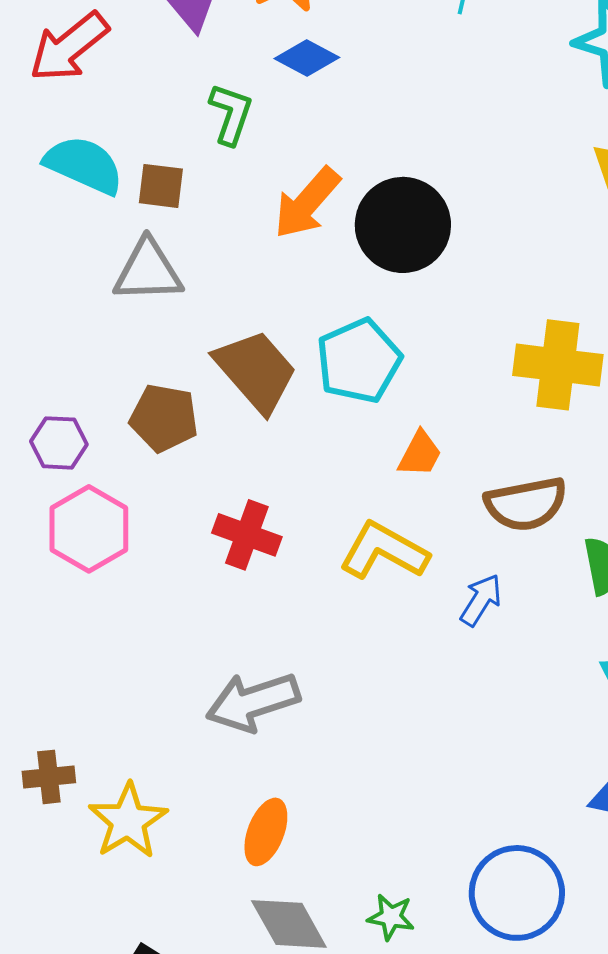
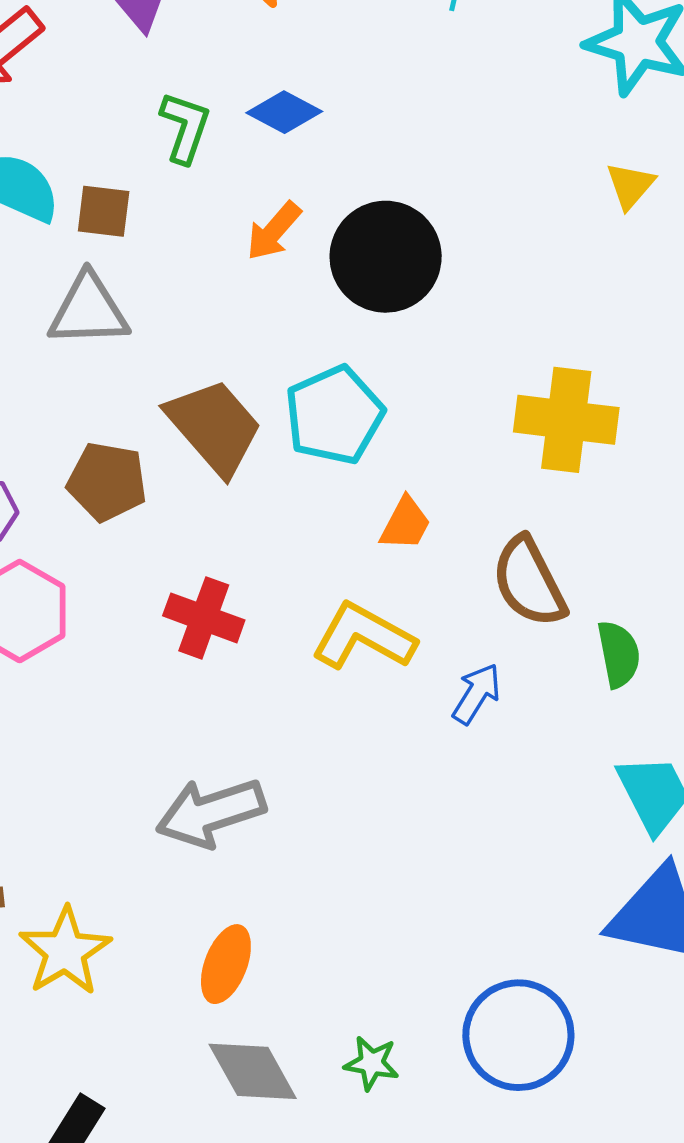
blue diamond: (307, 58) -> (284, 112), moved
orange arrow: (307, 203) -> (274, 231), size x0.7
brown semicircle: (526, 504) -> (529, 582), turned 74

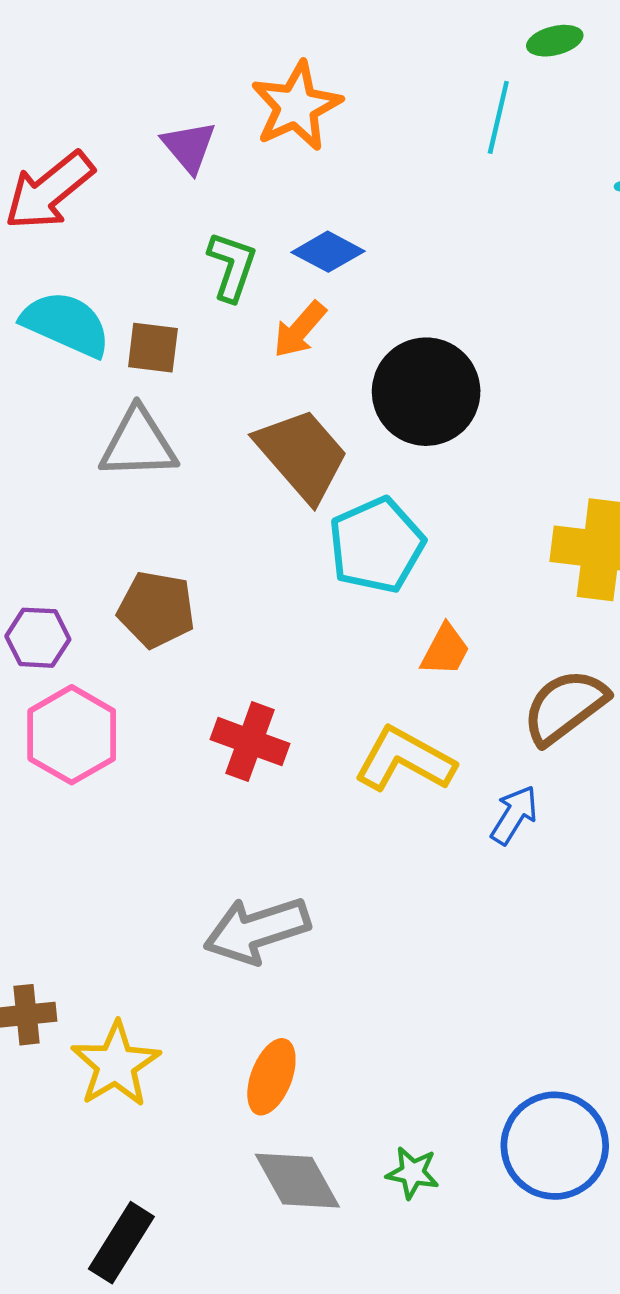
orange arrow: (274, 231) -> (300, 330), moved
brown trapezoid: (214, 427) -> (302, 455), moved
brown semicircle: (529, 582) -> (565, 707), turned 80

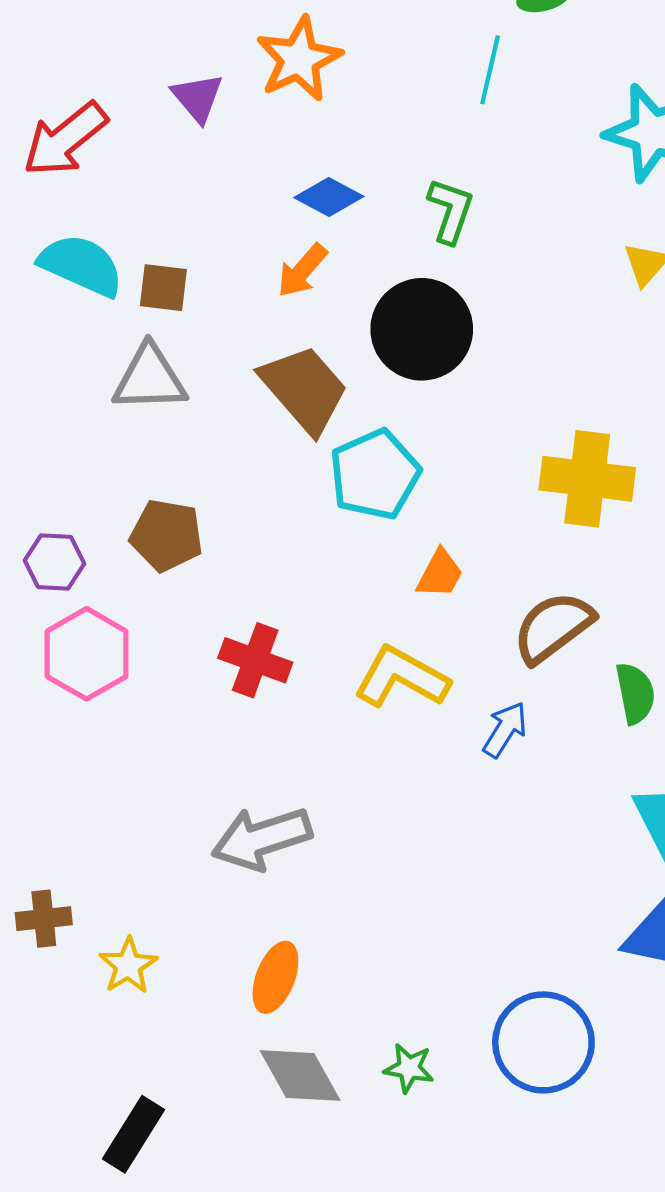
green L-shape: (232, 266) -> (451, 211), moved
yellow star: (116, 1064) -> (128, 966), size x0.7

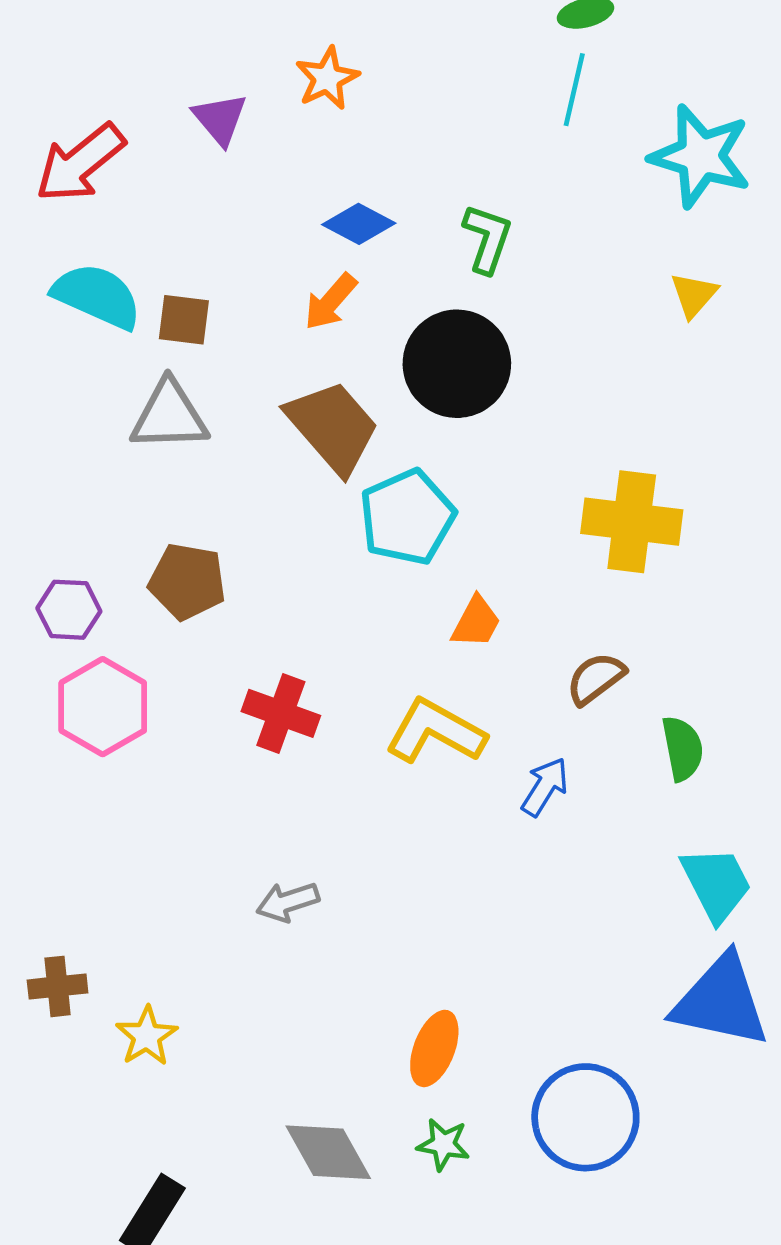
orange star: (299, 59) -> (327, 78), size x0.7
cyan line: (490, 70) -> (574, 90), moved
brown semicircle: (553, 627) -> (596, 678), size x0.7
gray arrow: (262, 839) -> (288, 902), size x0.6
orange ellipse: (275, 977) -> (434, 1048), moved

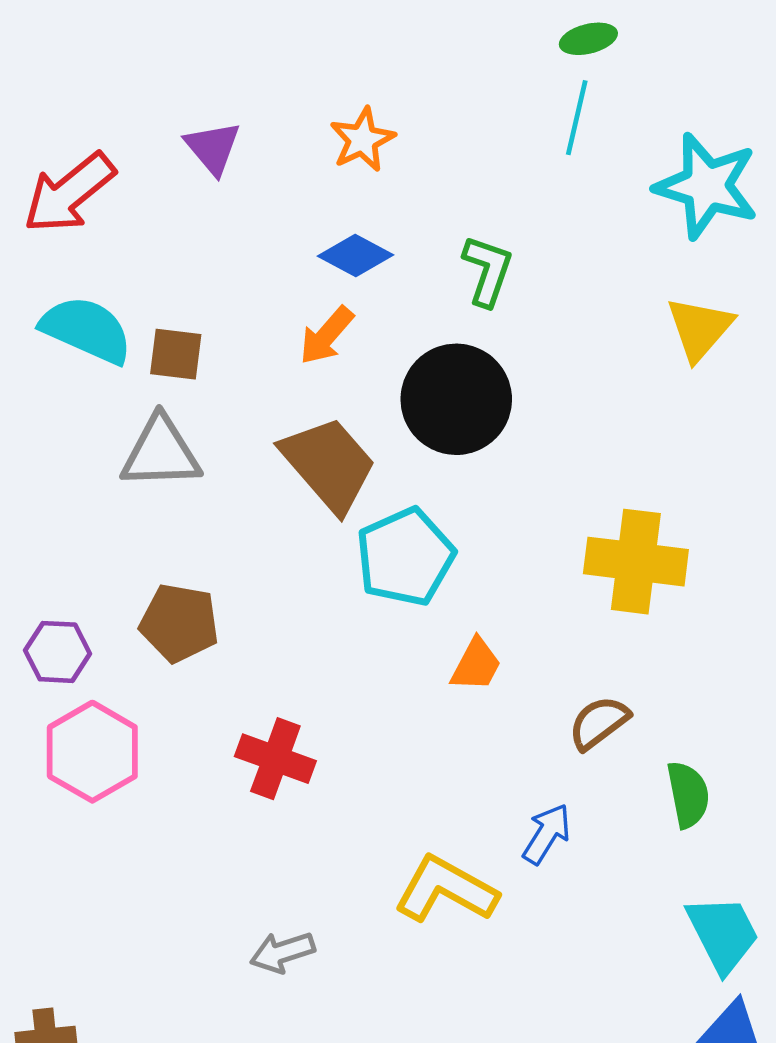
orange star: (327, 78) -> (362, 140), moved
yellow triangle: (694, 295) -> (700, 329), size x1.4
yellow L-shape: (435, 731) -> (446, 890), moved

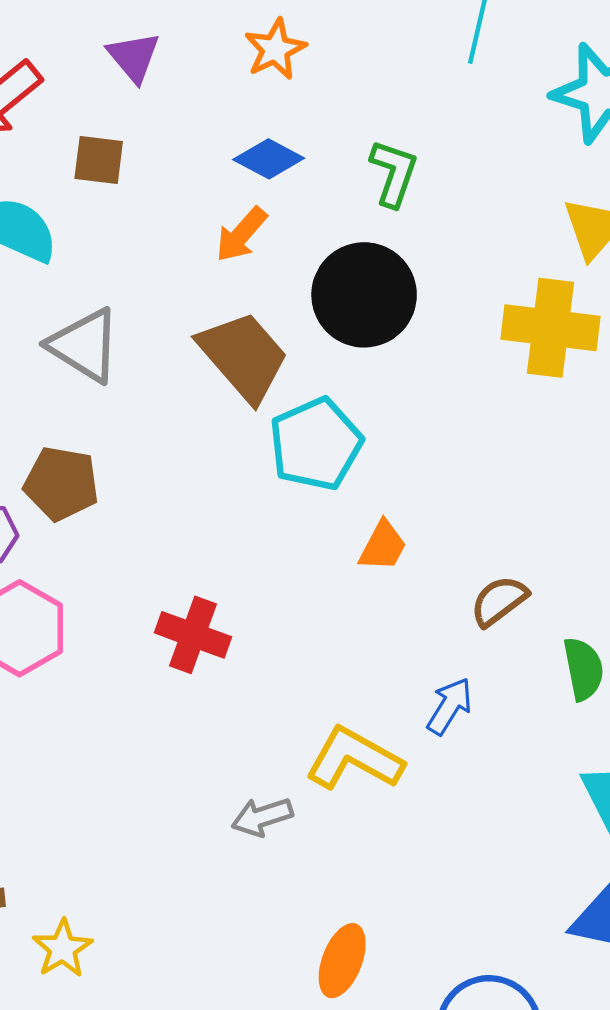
brown square: (176, 354) -> (99, 160), moved
gray triangle: (161, 453) -> (84, 345), turned 34
yellow cross: (636, 562) -> (551, 328), moved
brown pentagon: (179, 623) -> (61, 484), moved
gray arrow: (282, 952) -> (262, 817), moved

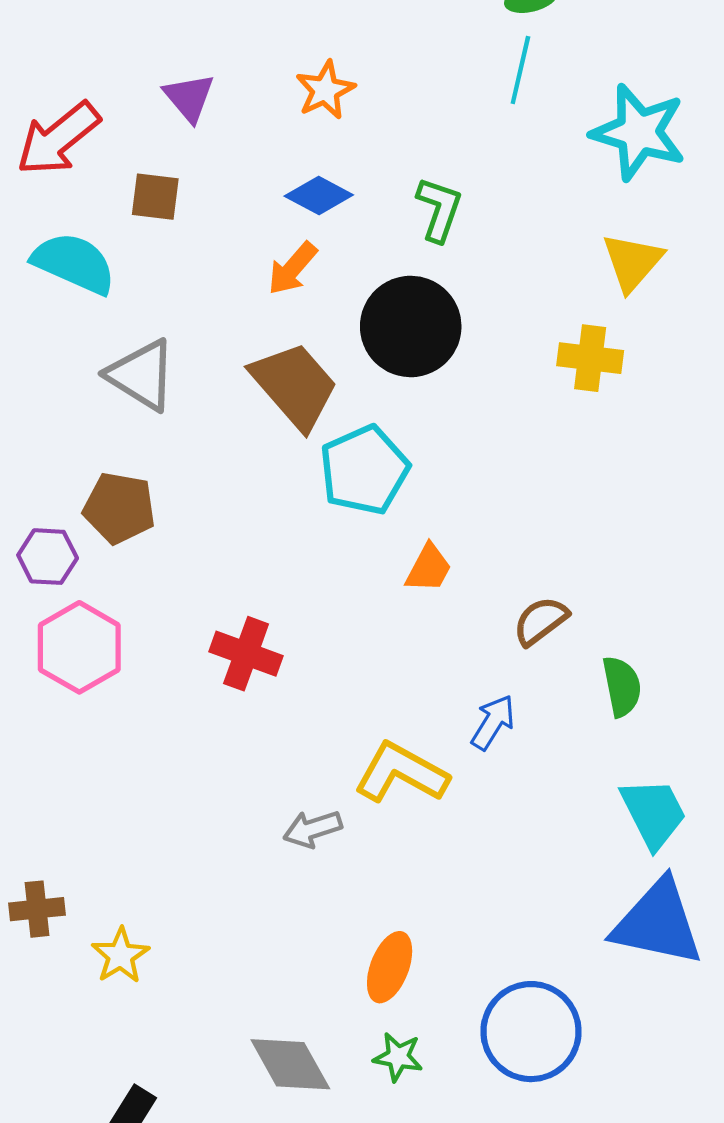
yellow cross: (551, 328) -> (590, 358), size x0.7

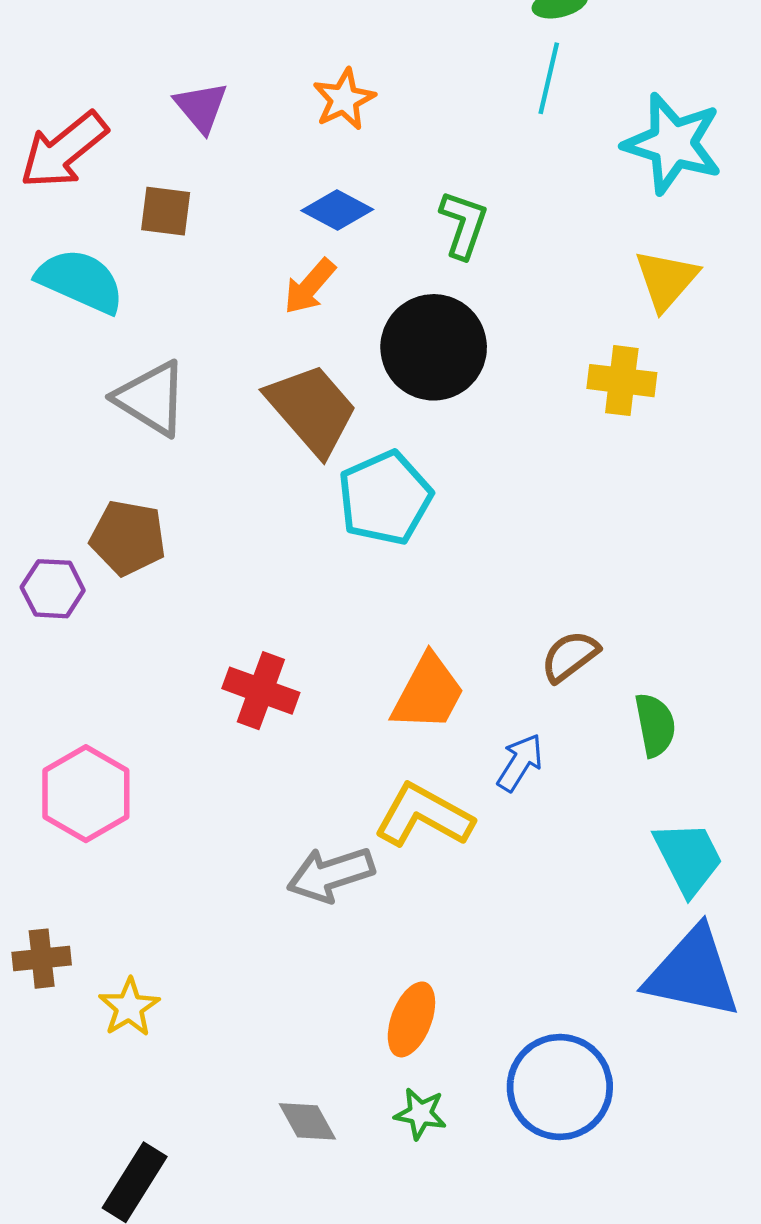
orange trapezoid: (429, 568) -> (428, 693), moved, size x1.5
pink hexagon: (79, 647) -> (86, 794), moved
gray arrow: (313, 829) -> (331, 874), size x1.4
gray diamond: (290, 1064) -> (307, 1121), size x0.7

